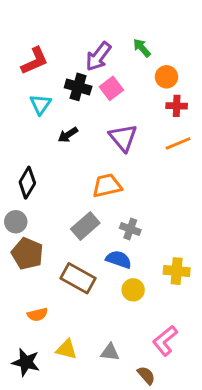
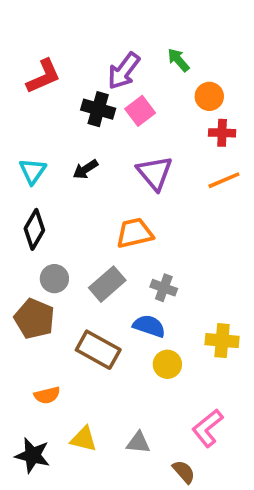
cyan triangle: (40, 104) -> (33, 171), moved
gray circle: (16, 222) -> (54, 279), moved

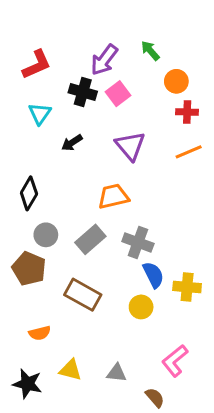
cyan triangle: (33, 171) -> (40, 114), moved
gray cross: (164, 288) -> (138, 243), size x1.4
blue semicircle: (149, 326) -> (153, 275), moved, turned 44

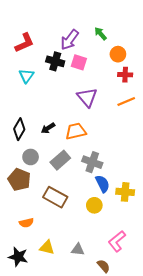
pink square: (118, 94) -> (79, 62), turned -35
black arrow: (72, 143) -> (48, 128), moved

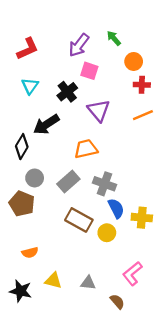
black cross: (55, 61) -> (67, 92), moved, turned 36
black arrow: (48, 128) -> (46, 124), moved, size x1.6
brown rectangle: (55, 197) -> (79, 220), moved

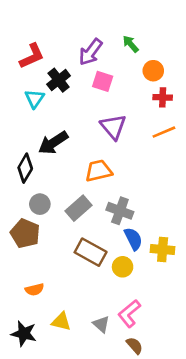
black cross: (67, 92) -> (59, 80), moved
pink L-shape: (132, 274) -> (129, 314), moved
gray triangle: (88, 283) -> (101, 324), turned 35

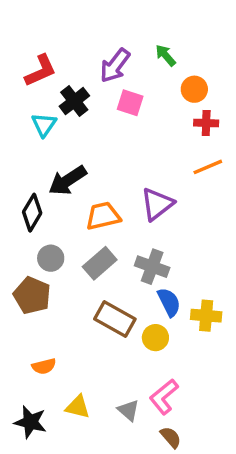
purple triangle: (113, 127) -> (157, 204), moved, turned 32
orange trapezoid: (99, 171) -> (103, 216), moved

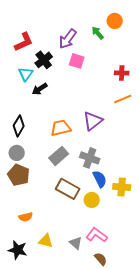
orange circle: (194, 89) -> (115, 21), moved
black arrow: (68, 180) -> (40, 89), moved, size x0.7
gray circle: (51, 258) -> (17, 153), moved
pink L-shape: (164, 397) -> (97, 235), turned 75

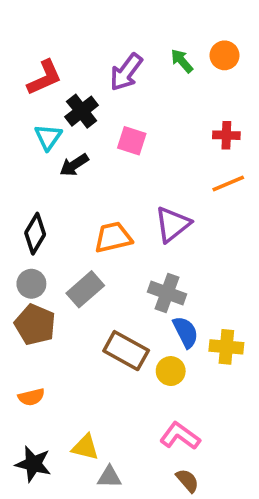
orange circle: (115, 21) -> (225, 55), moved
pink square: (77, 61) -> (132, 141), moved
gray rectangle: (59, 156) -> (85, 289), moved
orange semicircle: (26, 217) -> (31, 397), moved
gray triangle: (76, 243) -> (109, 477), moved, turned -40

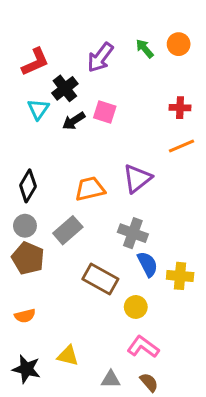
black arrow: (74, 165) -> (74, 121), moved
yellow circle: (171, 371) -> (136, 307), moved
gray triangle: (109, 477) -> (111, 379), moved

